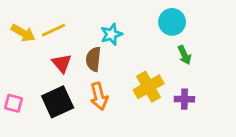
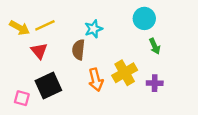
red triangle: (62, 63) -> (39, 51), moved
orange arrow: (99, 96) -> (96, 80), moved
pink square: (13, 103) -> (22, 98), moved

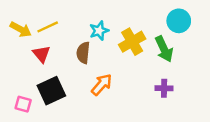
cyan circle: (144, 18) -> (179, 21), moved
green arrow: (155, 46) -> (164, 49), size x1.5
yellow cross: (125, 73) -> (132, 42), moved
orange arrow: (96, 80) -> (102, 85), turned -125

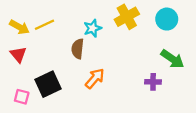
yellow cross: (132, 42) -> (127, 17), moved
green arrow: (164, 49) -> (172, 59), moved, turned -30
red triangle: (42, 54) -> (18, 54), moved

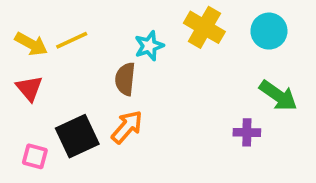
yellow cross: (127, 17) -> (204, 27), turned -30
orange arrow: (95, 78) -> (127, 127), moved

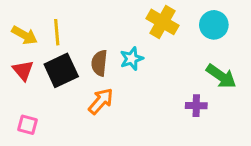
yellow line: (72, 40) -> (57, 32), turned -70
cyan star: (149, 46) -> (132, 59), moved
black square: (77, 136) -> (61, 70), moved

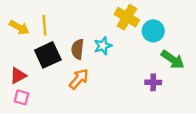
cyan circle: (214, 25) -> (153, 31), moved
red triangle: (23, 70) -> (18, 76), moved, turned 42

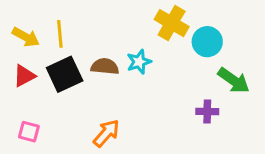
brown semicircle: (78, 49) -> (105, 66), turned 90
red triangle: (18, 76) -> (24, 76), moved
orange arrow: (79, 79) -> (106, 133), moved

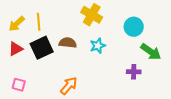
yellow cross: (172, 23) -> (92, 15), moved
yellow arrow: (26, 37) -> (17, 24), turned 108
cyan star: (139, 62) -> (98, 46), moved

